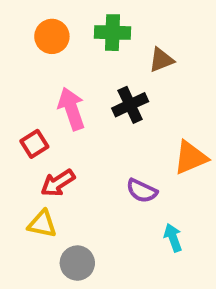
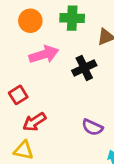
pink arrow: (71, 109) -> (44, 54), moved, turned 92

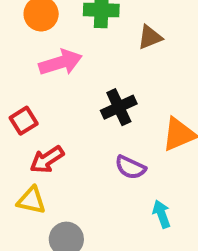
black cross: (84, 68) -> (119, 107), moved

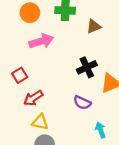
black cross: (119, 107) -> (87, 67), moved
yellow triangle: (31, 200) -> (40, 122), moved

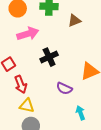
black cross: (87, 67) -> (49, 57), moved
red arrow: (33, 98) -> (21, 84), turned -78

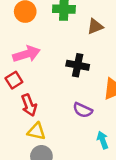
pink arrow: (28, 34) -> (26, 54), moved
black cross: (49, 57) -> (78, 65), moved, turned 36

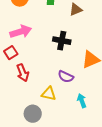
yellow triangle: (36, 131) -> (49, 94), moved

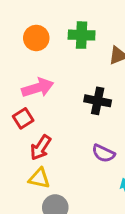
red arrow: (23, 73) -> (41, 148), turned 54
yellow triangle: (49, 94) -> (39, 178), moved

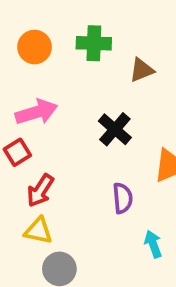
black cross: (98, 101) -> (115, 129), turned 30
purple semicircle: (103, 153) -> (123, 198), turned -120

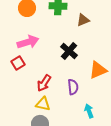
red arrow: (40, 190) -> (44, 83), moved
yellow triangle: (38, 231) -> (43, 104), moved

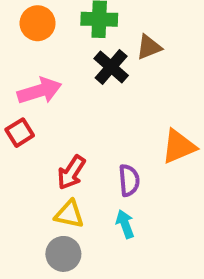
black cross: (69, 51) -> (111, 67), moved
cyan arrow: (89, 111) -> (125, 224), moved

